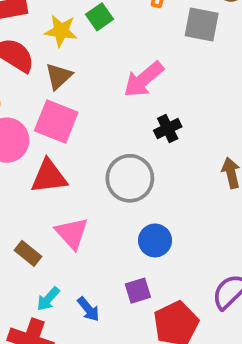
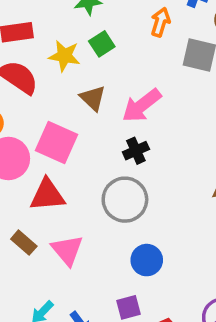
brown triangle: (59, 76) -> (93, 98), moved, turned -36
black cross: (168, 129) -> (136, 151), moved
brown rectangle: (28, 253) -> (24, 243), moved

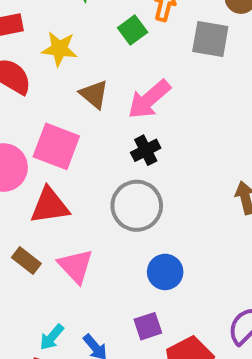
green square: (102, 44) -> (133, 30), moved

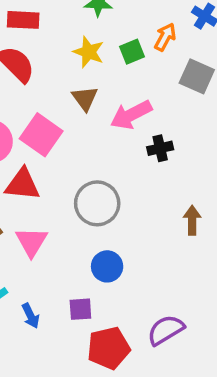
yellow star: (59, 49) -> (89, 52), moved
black cross: (146, 150) -> (160, 148), moved

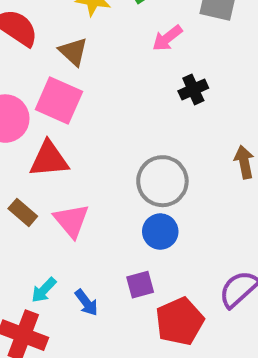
brown triangle: (85, 98) -> (73, 52), moved
pink arrow: (131, 115) -> (167, 38), moved, size x0.7
gray circle: (97, 203) -> (162, 181), moved

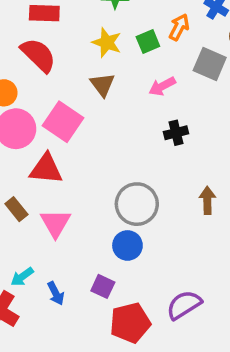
brown triangle: (73, 52) -> (102, 85), moved
purple square: (140, 285) -> (103, 286), turned 30

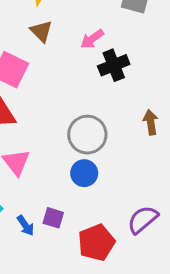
pink arrow: (162, 86) -> (92, 39), moved
black cross: (176, 133) -> (114, 65), size x1.4
purple square: (103, 286) -> (53, 218), moved

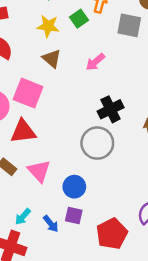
black cross: (114, 65) -> (111, 109), moved
blue circle: (84, 173) -> (74, 187), moved

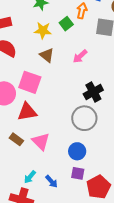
blue circle: (74, 187) -> (77, 151), moved
purple square: (74, 216) -> (78, 173), moved

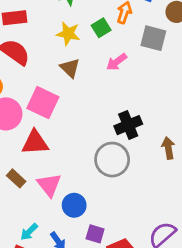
pink arrow: (80, 56) -> (117, 62), moved
blue circle: (77, 151) -> (74, 205), moved

